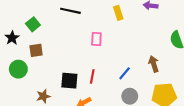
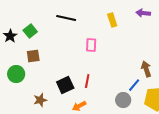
black star: (12, 38) -> (10, 36), moved
blue line: (125, 73) -> (134, 85), moved
black square: (69, 81) -> (65, 85), turned -30

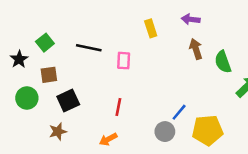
black line: (66, 18) -> (89, 48), moved
black star: (10, 36) -> (19, 59), moved
brown arrow: (146, 69) -> (196, 49), moved
black square: (65, 85) -> (68, 101), moved

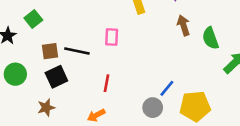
black line: (89, 48) -> (77, 51), moved
brown square: (49, 75) -> (50, 51), moved

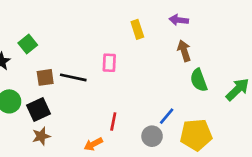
green semicircle: (210, 38) -> (199, 80), moved
black square: (56, 77) -> (39, 109), moved
red line: (106, 83) -> (113, 121), moved

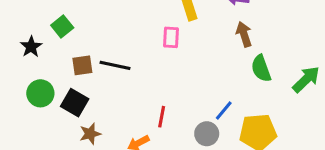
pink rectangle: (109, 63) -> (171, 37), moved
black square: (39, 109) -> (75, 103), turned -35
brown star: (41, 136) -> (90, 134), moved

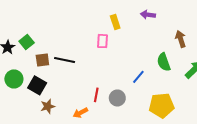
green square: (62, 26) -> (27, 42), moved
brown arrow: (244, 34) -> (181, 39), moved
blue line: (224, 110) -> (138, 77), moved
gray circle: (207, 134) -> (117, 98), moved

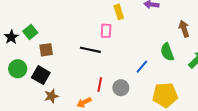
black line: (65, 60) -> (90, 50), moved

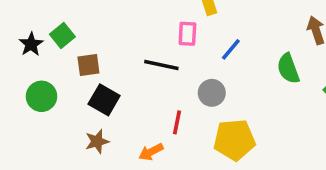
blue line: (142, 67) -> (231, 49), moved
black square: (41, 75) -> (104, 100), moved
gray circle: (121, 88) -> (212, 93), moved
yellow pentagon: (165, 95) -> (234, 140), moved

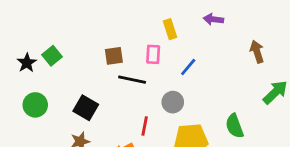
brown square: (88, 65) -> (114, 56), moved
green semicircle: (288, 69) -> (235, 126), moved

